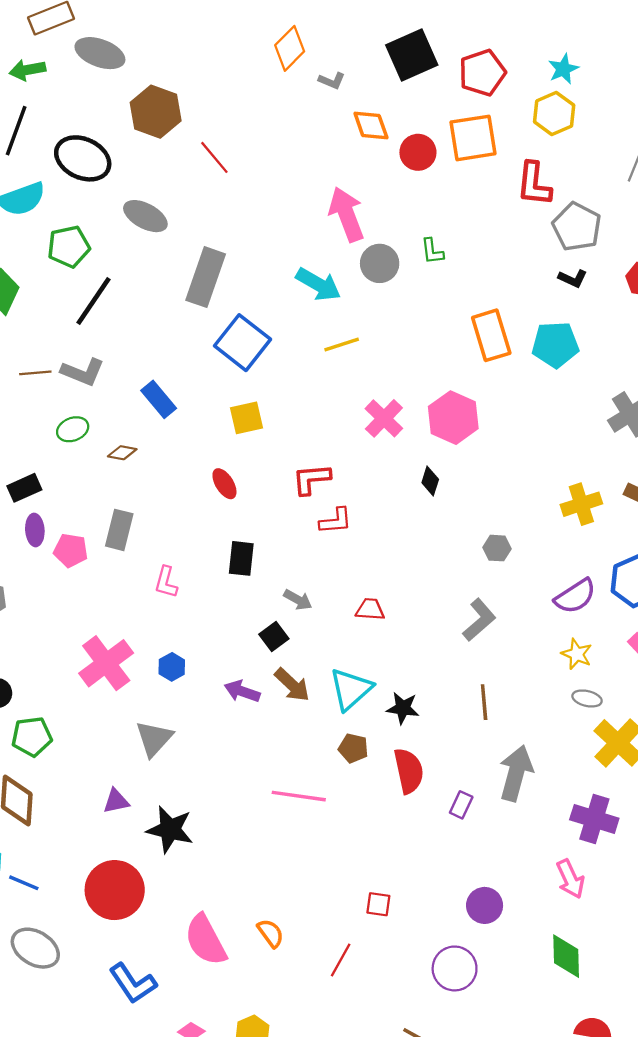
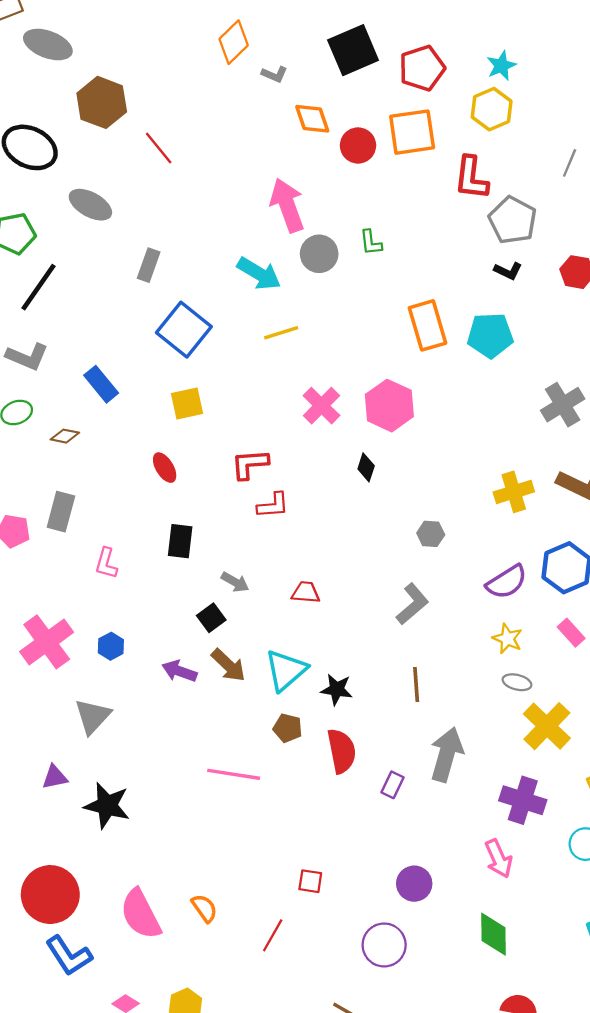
gray rectangle: (206, 277) -> (149, 265), size x0.6
red circle: (115, 890) -> (50, 895), moved

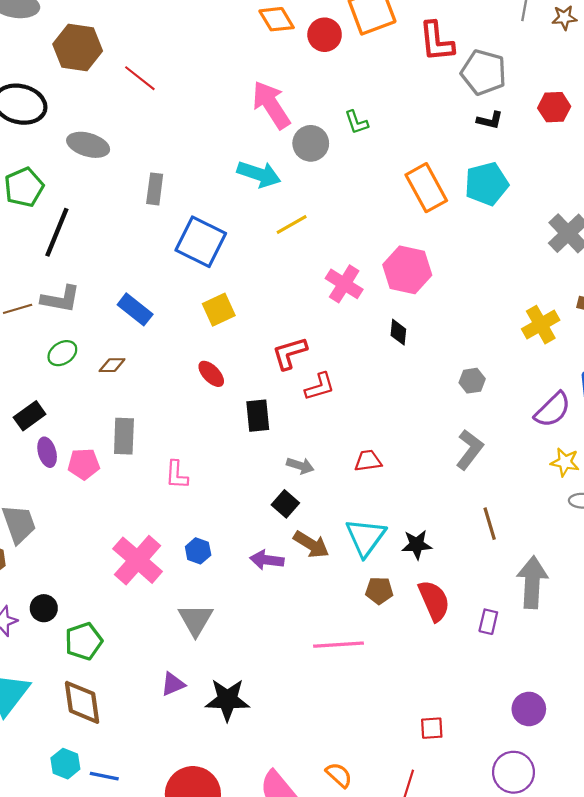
black rectangle: (180, 541) -> (258, 416), moved

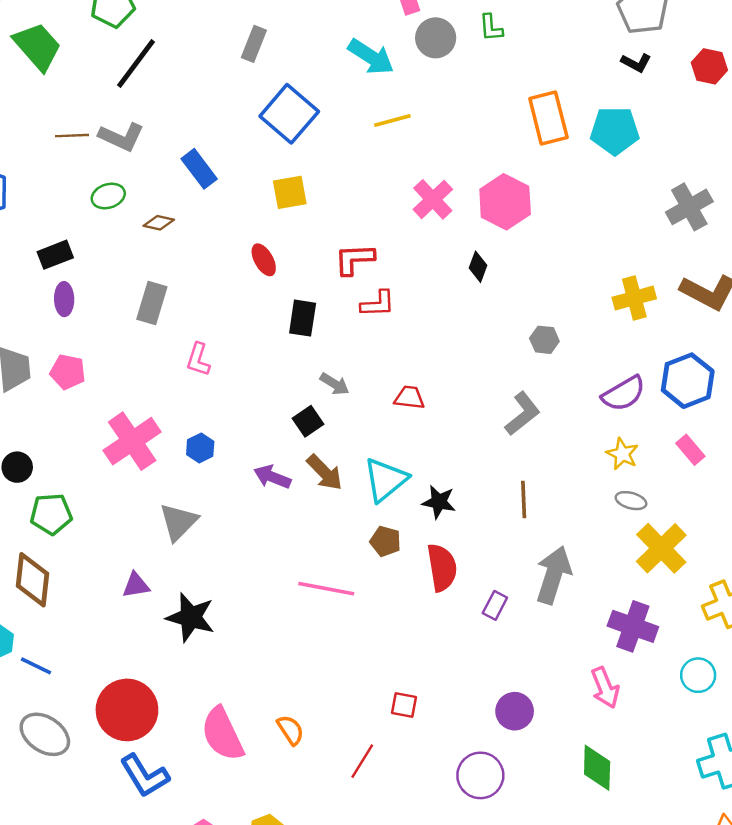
pink pentagon: (84, 464) -> (68, 372), moved

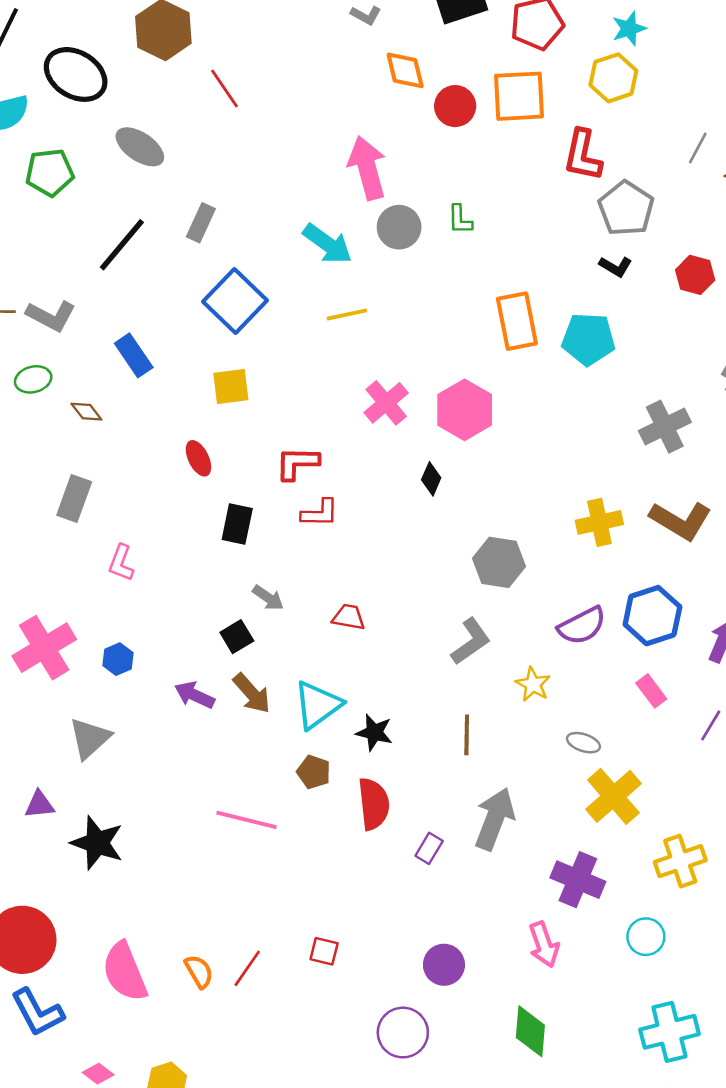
black line: (136, 63) -> (122, 245), moved
brown diamond: (159, 223) -> (86, 412), turned 36
gray hexagon: (544, 340) -> (499, 562), size x1.6
yellow star: (622, 454) -> (533, 684), moved
red line: (362, 761) -> (247, 968), moved

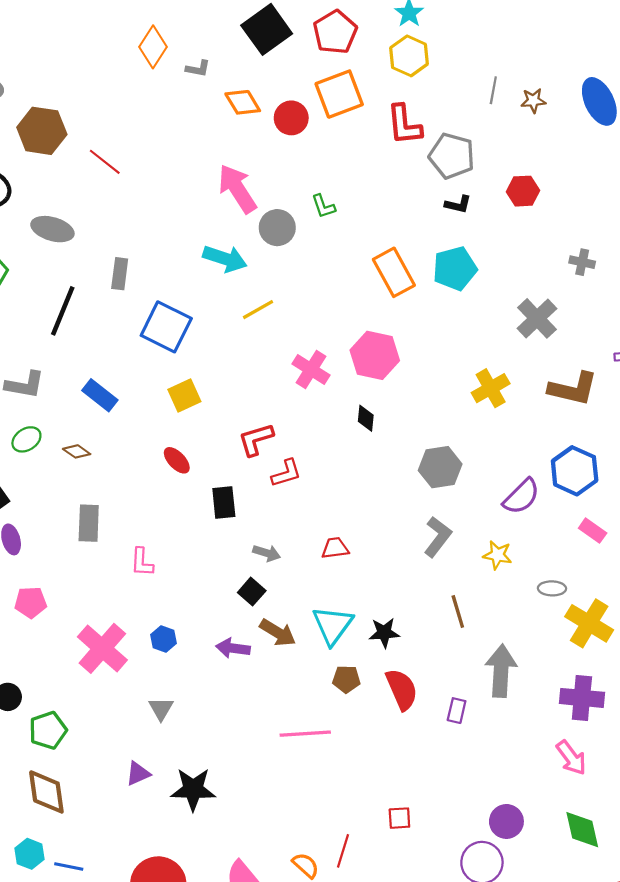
yellow cross: (599, 522) -> (491, 388), moved
gray triangle: (90, 738) -> (161, 709), size x0.7
purple circle: (444, 965) -> (506, 821), moved

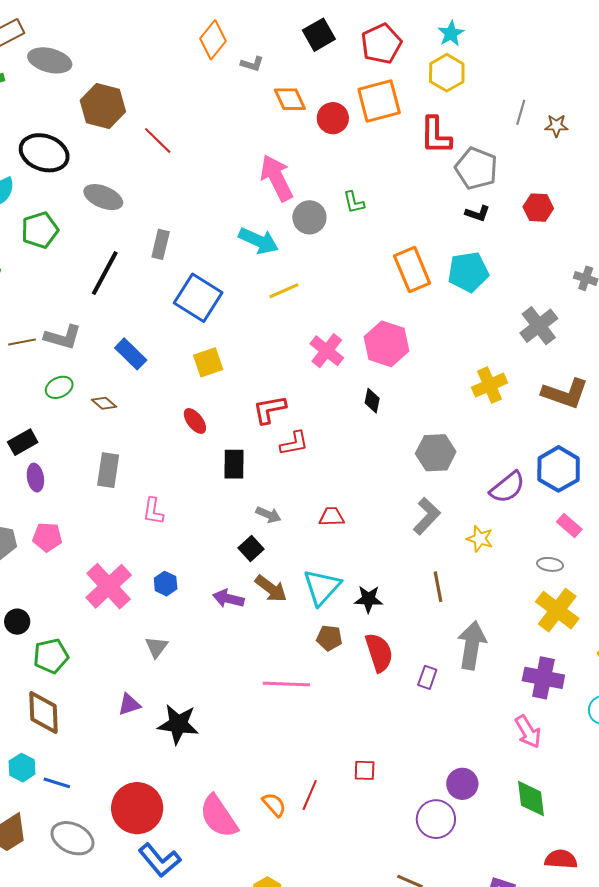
black square: (267, 29) -> (319, 35), size x0.7
gray ellipse: (552, 588) -> (550, 564), moved

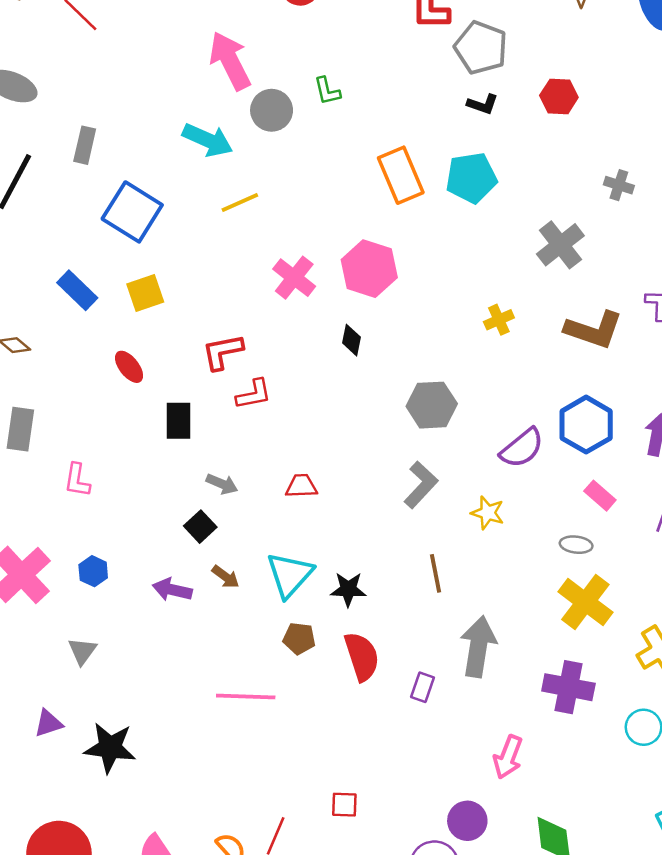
blue rectangle: (131, 354) -> (77, 290), moved
yellow cross: (490, 385) -> (499, 320), size x0.7
brown arrow: (271, 589) -> (226, 577), size x0.7
pink arrow: (528, 732) -> (508, 757), moved, turned 52

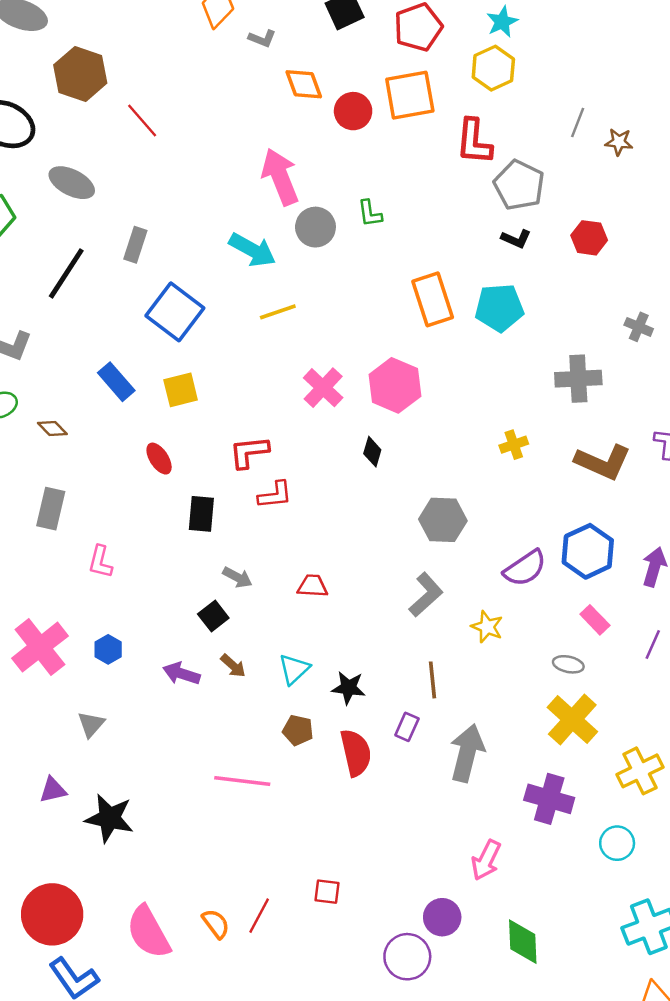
gray cross: (560, 245) -> (578, 379), turned 30
cyan triangle: (290, 575) -> (294, 669), size x0.7
purple rectangle: (423, 687) -> (407, 727), moved

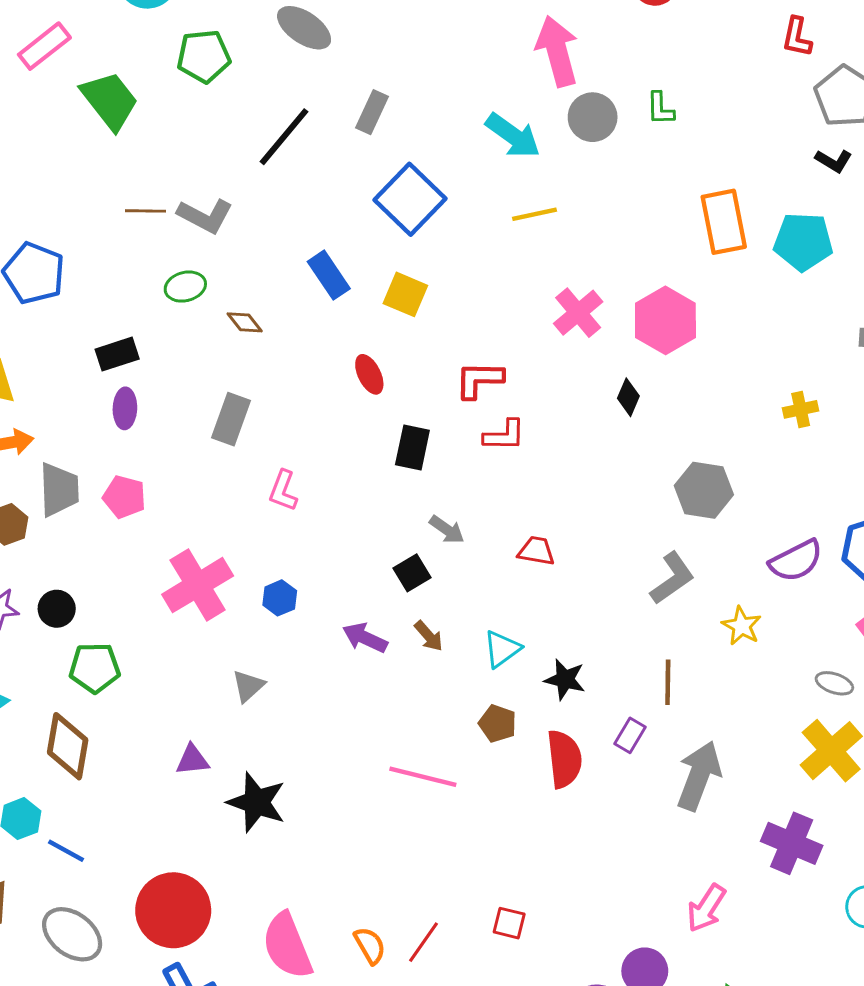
red L-shape: (474, 142) -> (797, 37), size x0.7
yellow square: (181, 390) -> (405, 294), turned 30

